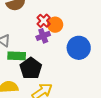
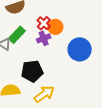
green rectangle: (17, 56) -> (17, 35), moved, turned -48
black pentagon: (31, 68) -> (32, 71), turned 30

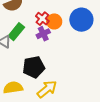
blue circle: (80, 49) -> (81, 20), moved

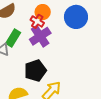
orange circle: (54, 21) -> (43, 12), moved
purple cross: (43, 34) -> (40, 36), size x1.5

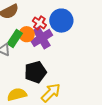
orange circle: (43, 12) -> (27, 34), moved
blue circle: (76, 17) -> (61, 21), moved

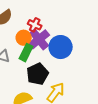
blue circle: (61, 21) -> (61, 47), moved
green rectangle: (15, 38) -> (26, 53), moved

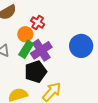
purple cross: (39, 39) -> (41, 50), moved
blue circle: (61, 47) -> (81, 46), moved

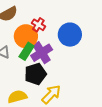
orange circle: (25, 34) -> (26, 36), size x1.5
blue circle: (81, 46) -> (70, 35), moved

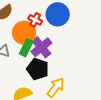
blue circle: (70, 35) -> (58, 14), moved
black pentagon: (35, 74) -> (38, 69), turned -30

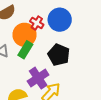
purple cross: (41, 47) -> (38, 78), moved
black pentagon: (38, 69) -> (59, 55), moved

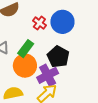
orange circle: (25, 35) -> (25, 66), moved
purple cross: (38, 78) -> (48, 75), moved

